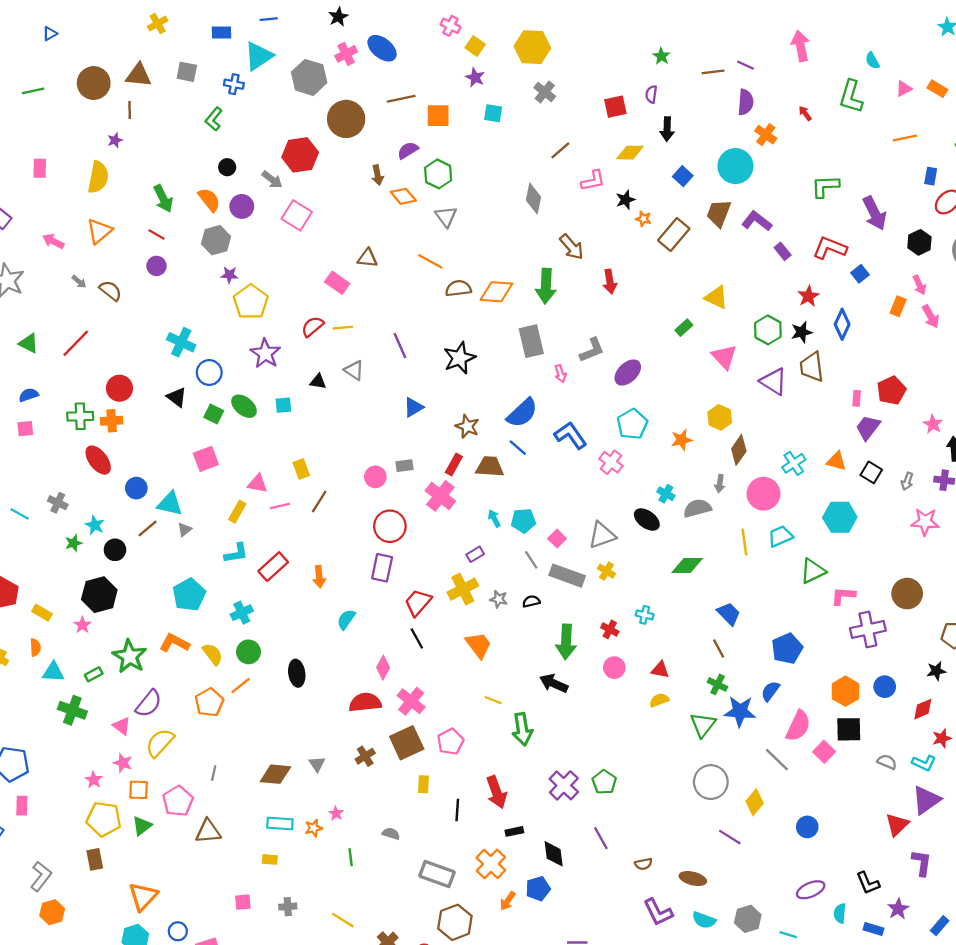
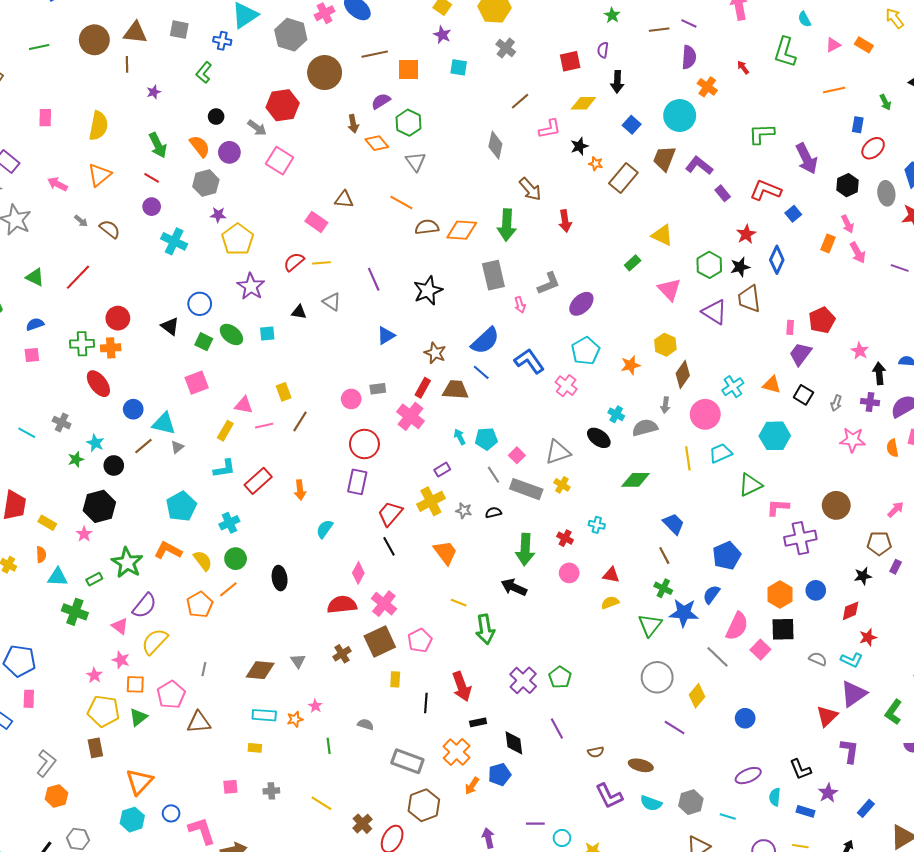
purple star: (115, 140) -> (154, 92), moved
cyan cross: (181, 342) -> (174, 241), moved

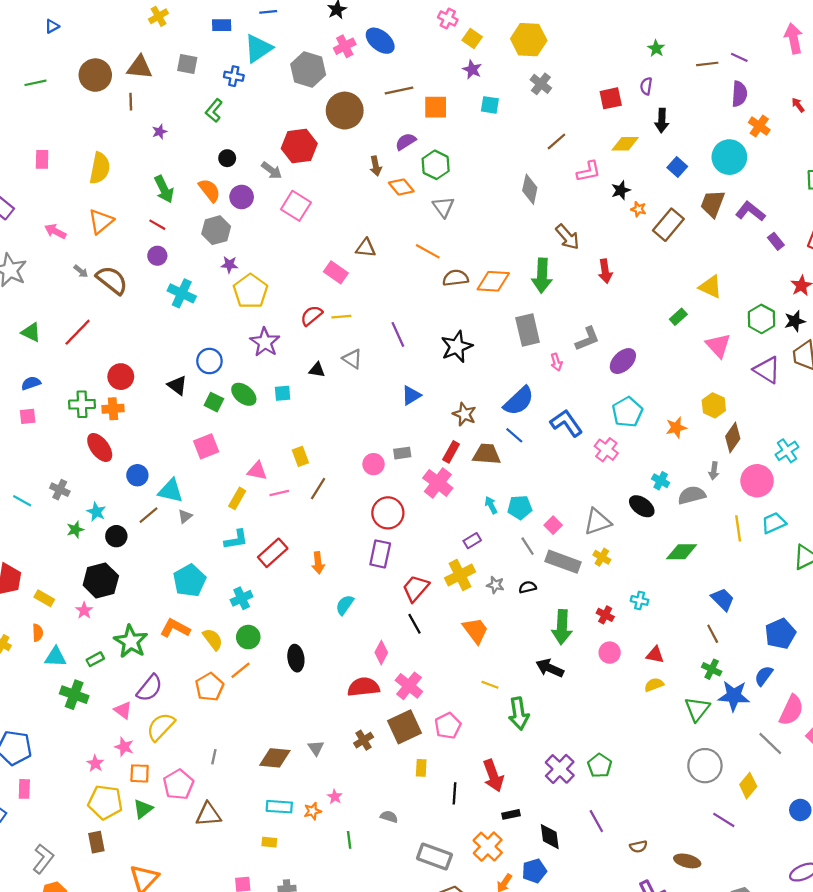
brown semicircle: (110, 229) -> (112, 280), size x1.4

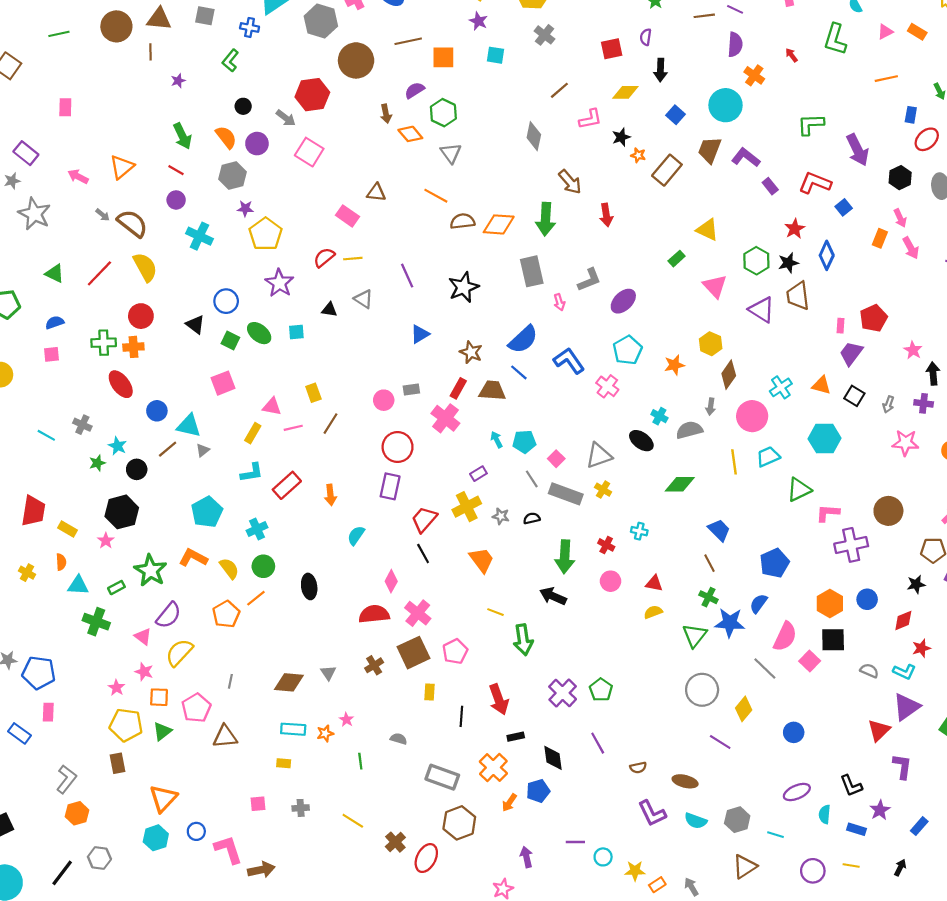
yellow semicircle: (100, 168) -> (145, 267), moved, turned -40

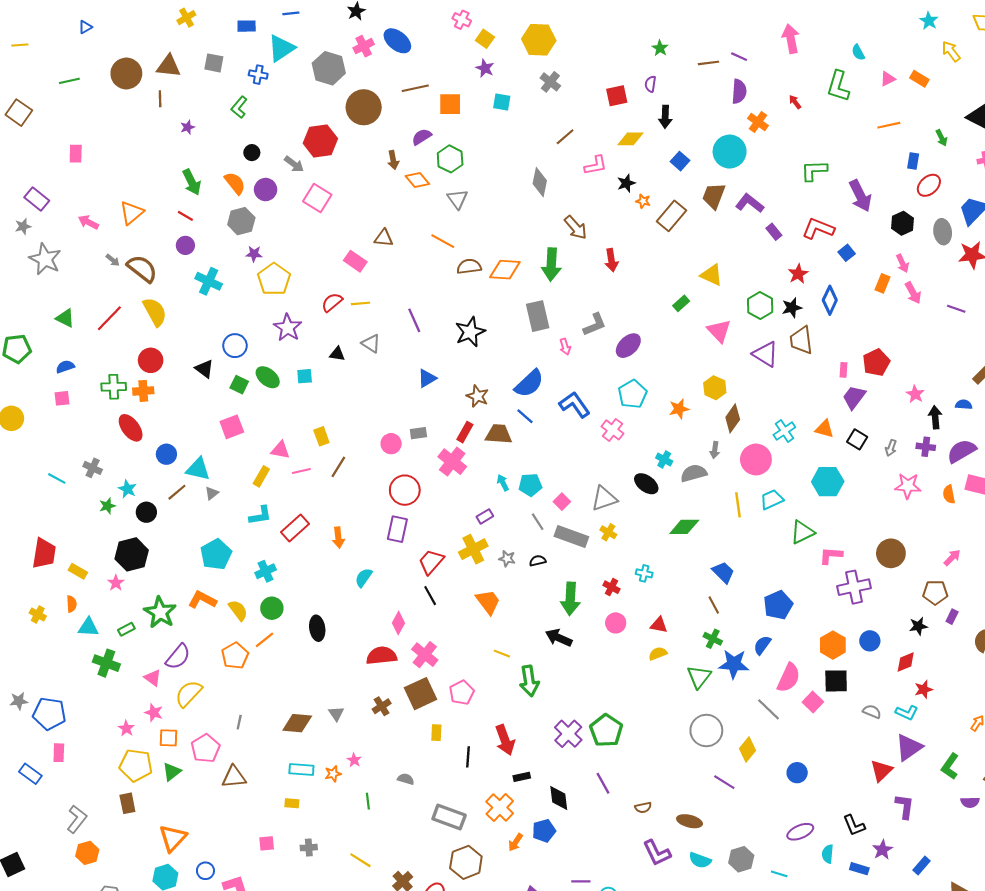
green pentagon: (601, 690) -> (606, 731), size x1.4

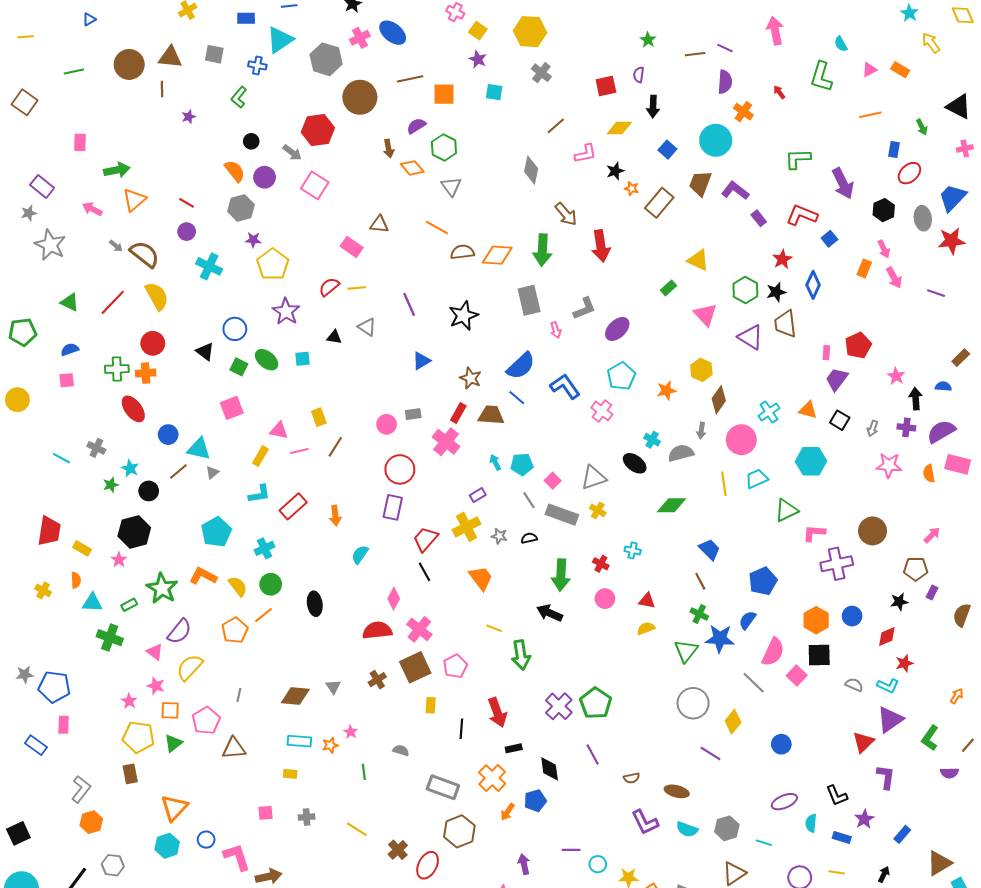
green arrow: (192, 182) -> (117, 170), moved, turned -75
red arrow: (611, 260) -> (601, 246), size x1.4

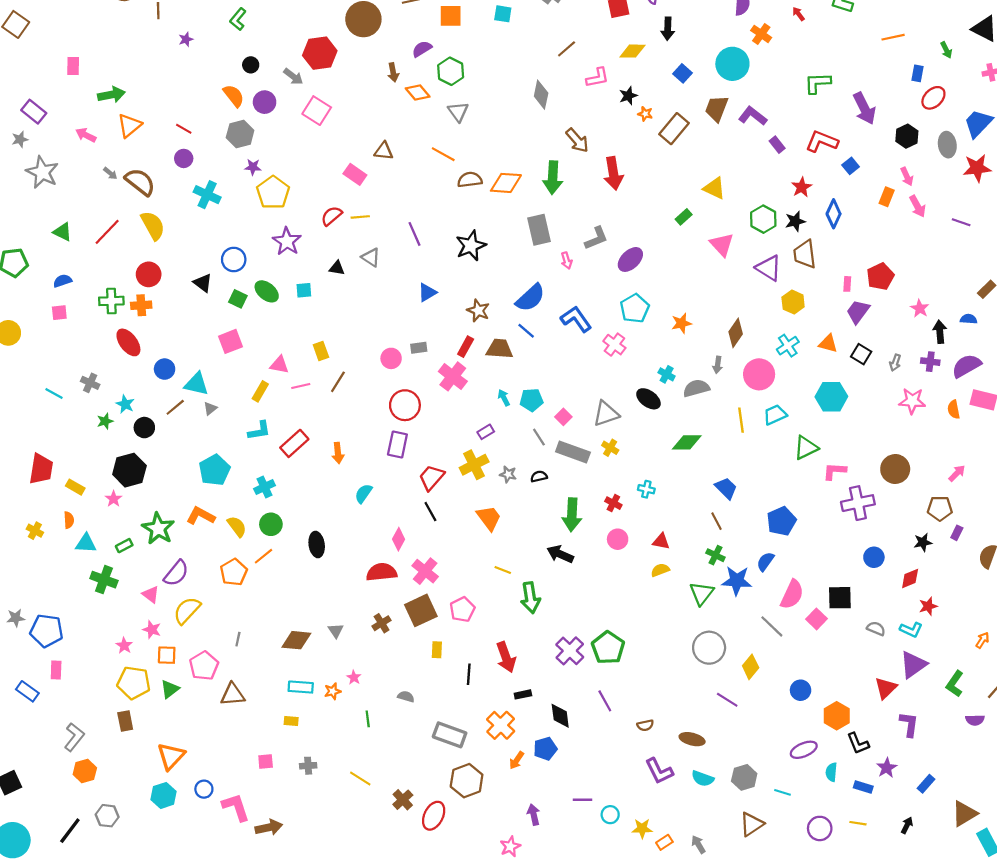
yellow hexagon: (701, 370) -> (793, 302), moved
orange hexagon: (816, 620) -> (837, 716), moved

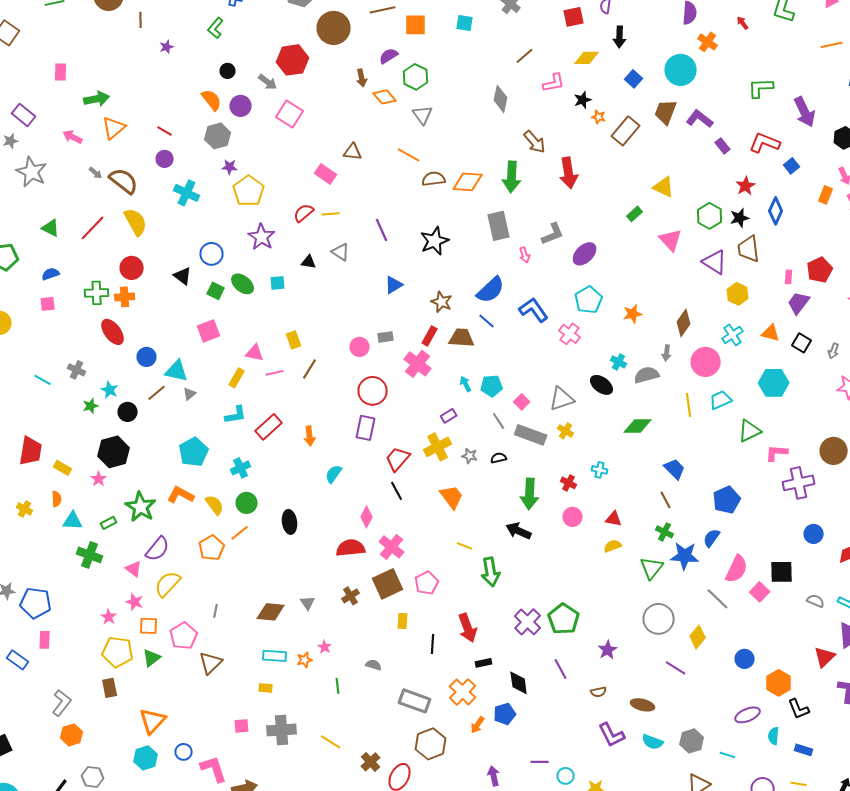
brown triangle: (233, 694) -> (211, 663), turned -40
gray cross: (308, 766) -> (282, 730), size x1.8
purple star: (887, 768) -> (608, 650), moved

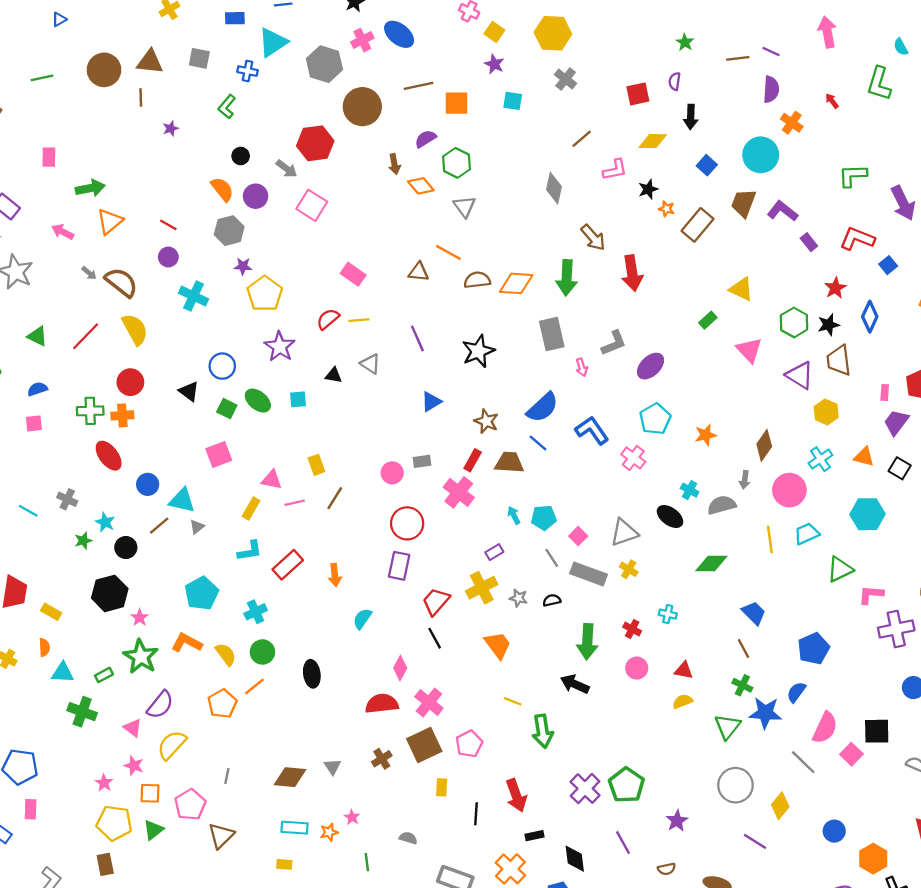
brown triangle: (353, 152) -> (419, 272), moved
pink star: (99, 479) -> (140, 618), moved

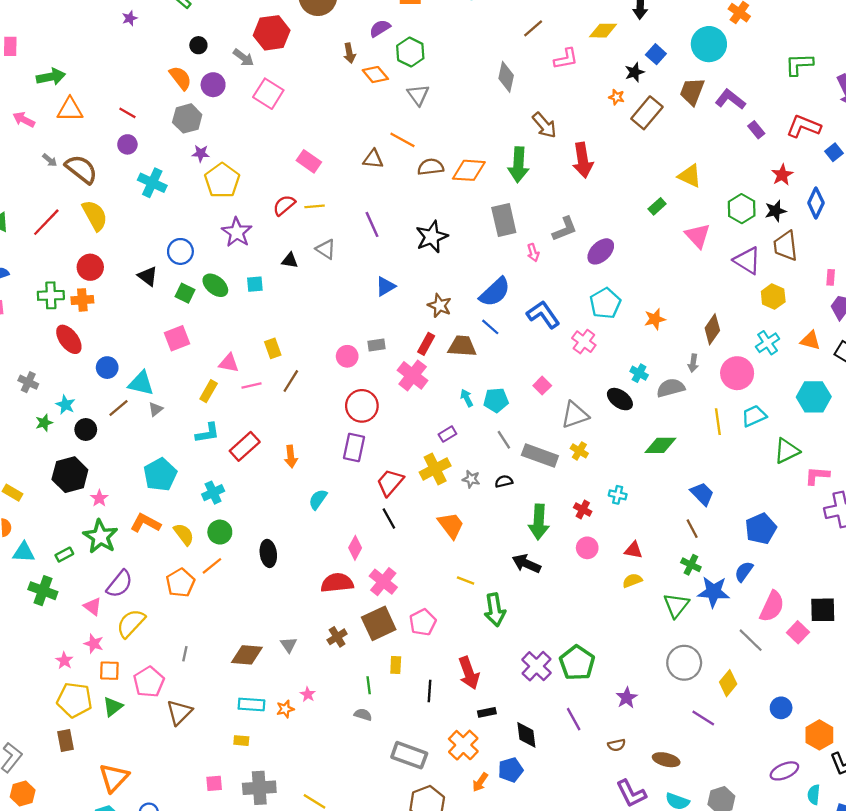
black star: (648, 189) -> (635, 72), moved
orange triangle: (110, 221) -> (70, 109), turned 40
pink square: (578, 536) -> (542, 386), moved
green line: (367, 862) -> (369, 685), moved

